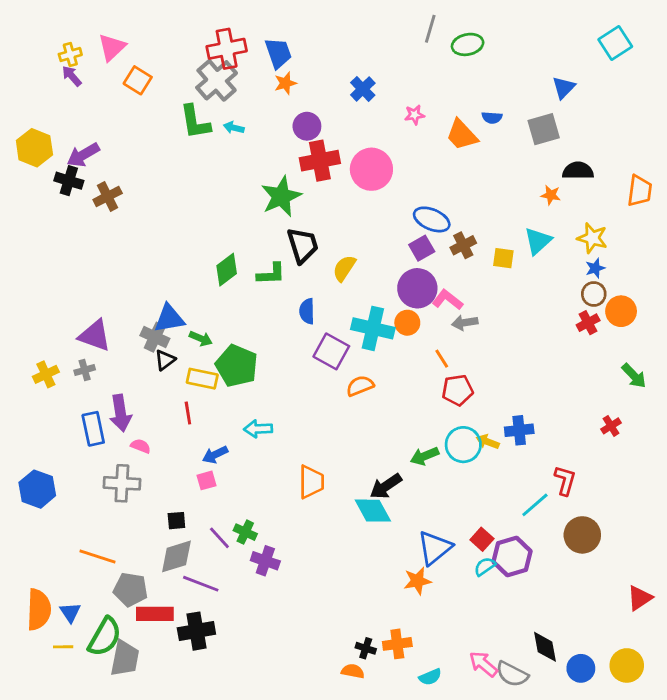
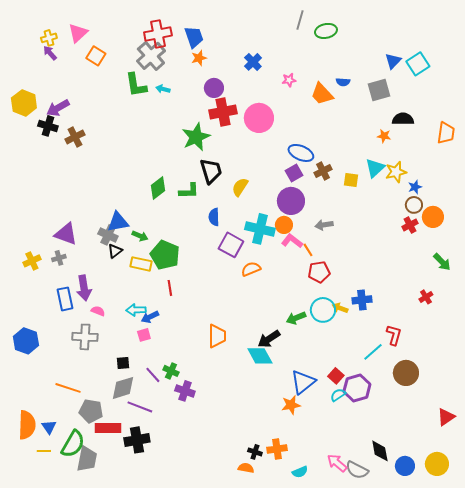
cyan square: (615, 43) -> (418, 64), moved
yellow star: (592, 238) -> (396, 172), moved, turned -30
pink L-shape: (447, 300) -> (292, 241), moved
red line: (188, 413) -> (170, 288), moved
cyan arrow: (258, 429) -> (136, 310), moved

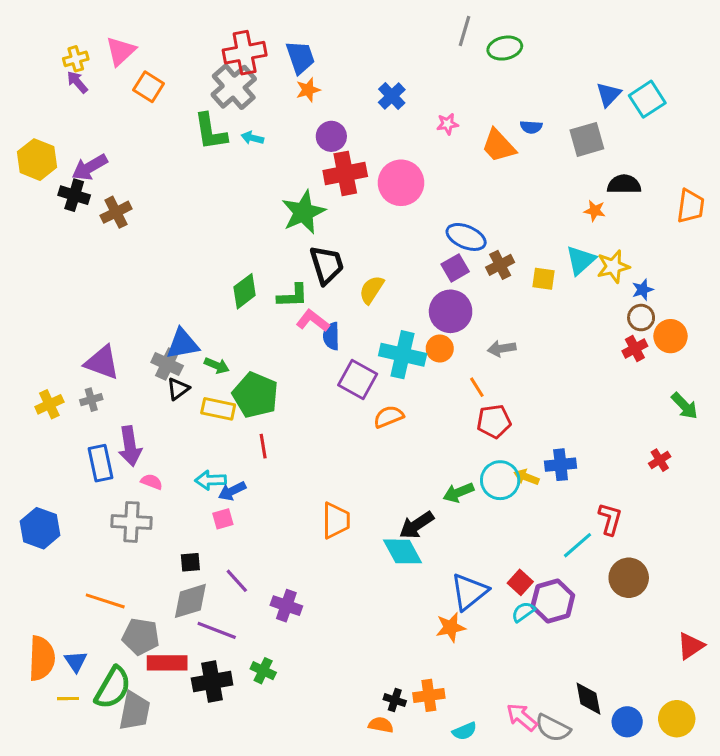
pink L-shape: (292, 241) -> (313, 321), moved
green cross: (171, 371) -> (263, 671), moved

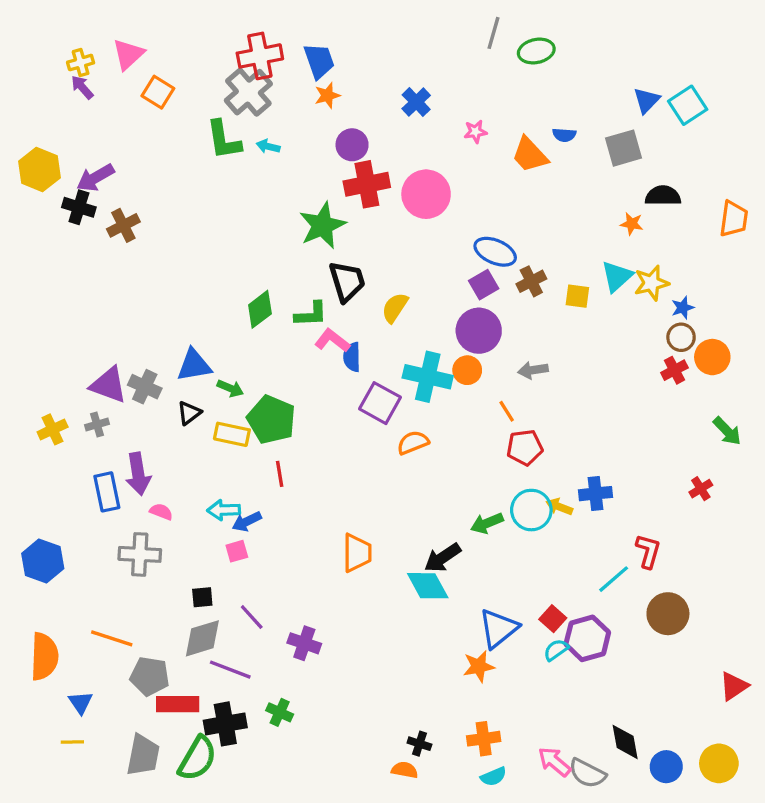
gray cross: (167, 364) -> (145, 387), moved
orange semicircle: (42, 658) -> (44, 656), moved
green semicircle: (113, 688) -> (197, 758), moved
orange cross: (429, 695) -> (484, 739), moved

